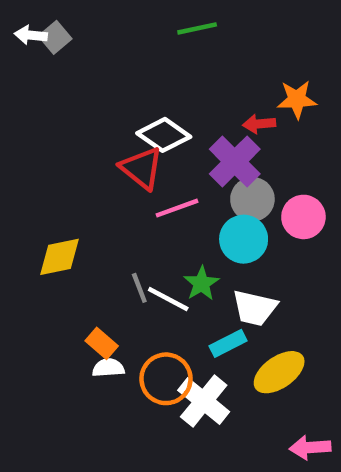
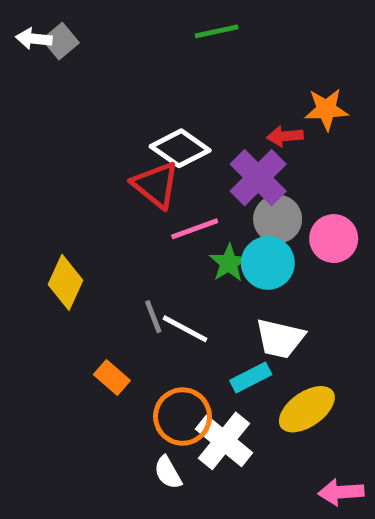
yellow diamond: (60, 257) -> (66, 282), turned -54
green star: (201, 283) -> (229, 263), moved
white semicircle: (108, 368) -> (168, 473), moved, turned -116

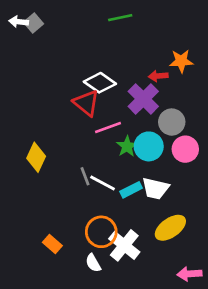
gray circle: (278, 219) -> (172, 122), moved
pink circle: (334, 239) -> (185, 149), moved
orange rectangle: (112, 378) -> (52, 244), moved
cyan rectangle: (251, 378) -> (131, 190), moved

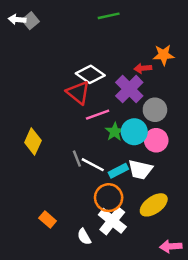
pink circle: (185, 149) -> (156, 140), moved
orange circle: (101, 232) -> (109, 198), moved

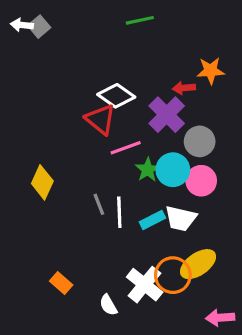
white line: (93, 165) -> (119, 212), turned 60
orange circle: (109, 198) -> (173, 275), moved

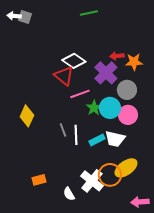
gray square: (39, 27) -> (25, 17), turned -32
orange star: (211, 71) -> (134, 62), moved
orange rectangle: (61, 283) -> (39, 180), turned -56

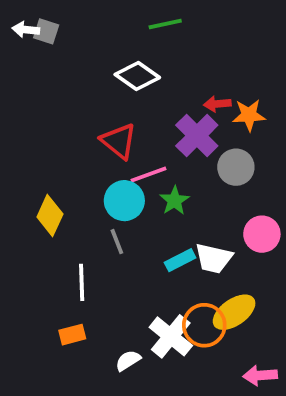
white diamond: (74, 61) -> (137, 76), moved
cyan circle: (110, 108) -> (124, 201), moved
pink circle: (128, 115) -> (262, 234), moved
white line: (76, 135) -> (82, 282), moved
white semicircle: (69, 194) -> (128, 361), turned 88

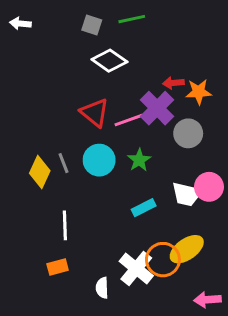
gray square: (46, 31) -> (92, 25), moved
pink line: (149, 175) -> (129, 120), moved
gray line: (117, 242) -> (63, 163), moved
white trapezoid: (214, 258) -> (187, 194), moved
white semicircle: (128, 361) -> (102, 288), turned -60

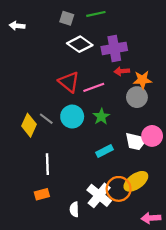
white arrow: (20, 23) -> (17, 26), moved
red arrow: (173, 83) -> (122, 71), moved
orange star: (199, 92) -> (142, 80), moved
purple cross: (157, 108) -> (114, 48), moved, turned 35
gray line: (63, 163) -> (46, 119), turned -32

